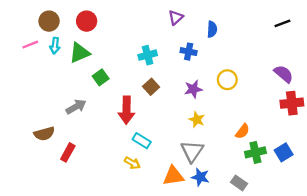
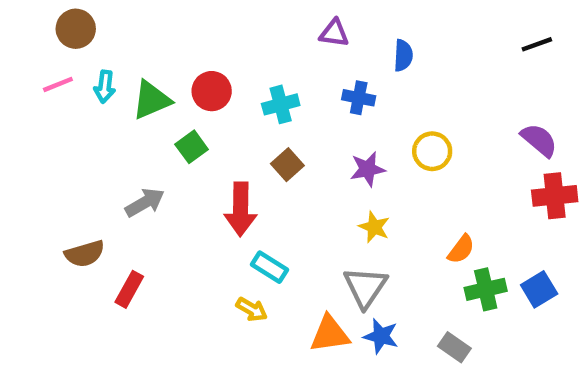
purple triangle: (176, 18) -> (334, 33), turned 49
brown circle: (49, 21) -> (76, 29), moved
red circle: (87, 21) -> (212, 91), moved

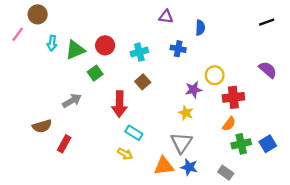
pink line: (58, 84) -> (18, 34), moved, turned -32
purple star: (368, 169) -> (194, 90), moved
red cross: (555, 196) -> (233, 97), moved

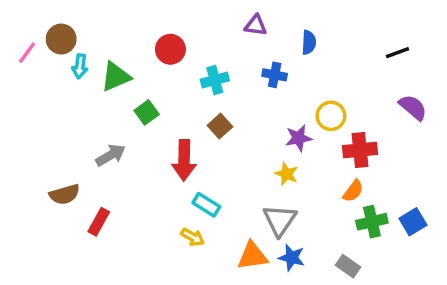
brown circle: (38, 14) -> (61, 39), moved
black line: (267, 22) -> (398, 53), moved
red circle: (105, 45) -> (170, 49), moved

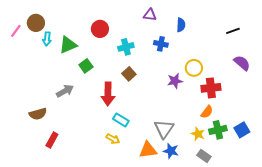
yellow star: (287, 174) -> (198, 134), moved
red rectangle: (99, 222) -> (52, 140), moved

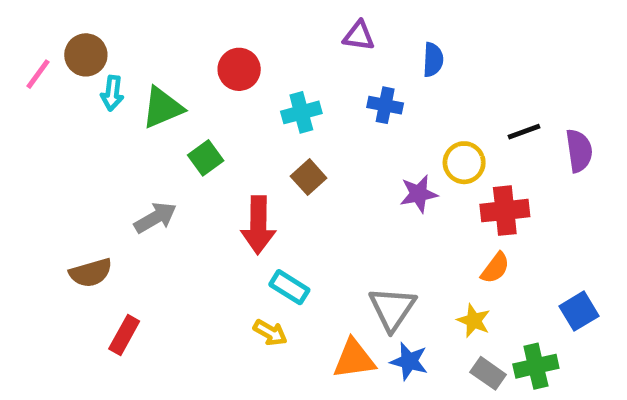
black line: (233, 31) -> (524, 132), moved
purple semicircle: (242, 63) -> (579, 151), turned 42
green cross: (218, 130) -> (536, 366), moved

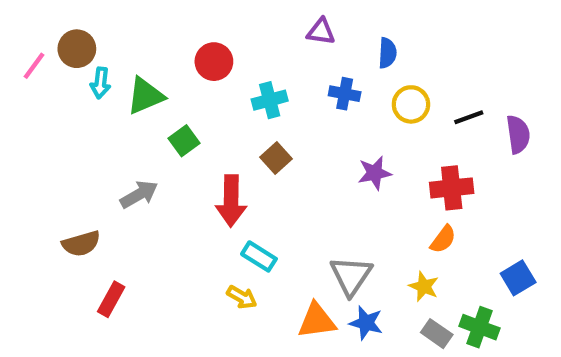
yellow circle: (464, 163) -> (411, 104), moved
green cross: (536, 366) -> (480, 327), turned 33

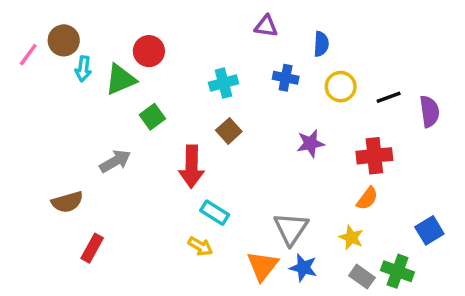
red circle: (214, 62) -> (149, 51), moved
orange triangle: (317, 321) -> (263, 266), turned -44

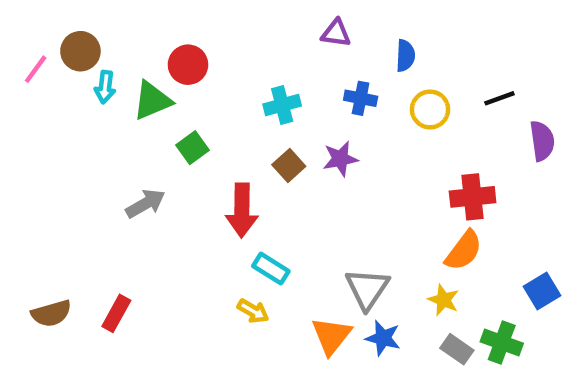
black line: (389, 97) -> (499, 98), moved
purple star: (310, 143) -> (340, 159), moved
orange semicircle: (367, 198) -> (464, 251), size x1.4
brown semicircle: (67, 202) -> (51, 313), moved

